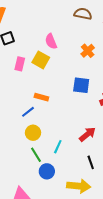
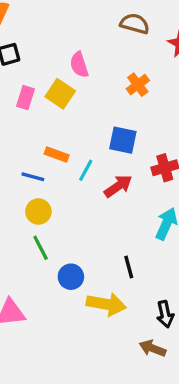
blue line: (28, 112) -> (33, 177), turned 48
red arrow: (87, 134) -> (118, 186), moved
cyan line: (58, 147) -> (86, 170), moved
blue circle: (47, 171) -> (71, 277), moved

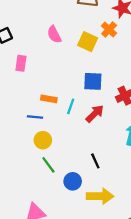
orange cross: (138, 85) -> (109, 30), moved
yellow square: (60, 94) -> (88, 42), moved
black line: (129, 267) -> (95, 161), moved

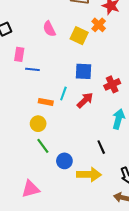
orange rectangle: (49, 99) -> (46, 102), moved
blue line: (35, 117) -> (32, 69), moved
black line: (95, 161) -> (101, 147), moved

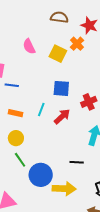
orange rectangle: (46, 102) -> (15, 113), moved
black line: (101, 147) -> (77, 162), turned -64
blue circle: (64, 161) -> (41, 175), size x1.5

